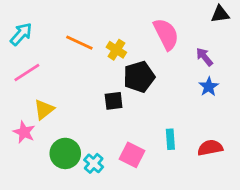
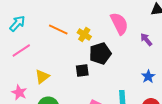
blue star: (209, 87) -> (148, 77), moved
yellow triangle: (44, 109) -> (42, 77), moved

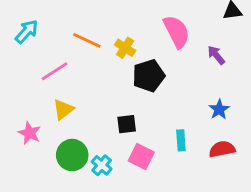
pink line: (21, 51) -> (55, 71), moved
black square: (82, 71) -> (127, 124), moved

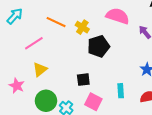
pink semicircle: (177, 32) -> (118, 16), turned -45

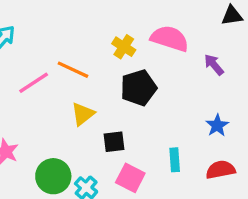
orange line: (56, 22) -> (73, 70), moved
yellow cross: (82, 27) -> (124, 47), moved
yellow triangle: (40, 69) -> (83, 114), moved

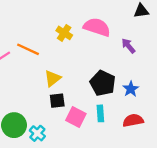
black pentagon: (139, 88) -> (103, 83), moved, turned -30
yellow triangle: (83, 114) -> (53, 78), moved
pink square: (130, 178) -> (76, 117), moved

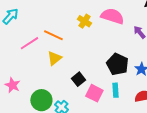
yellow triangle: (53, 78) -> (54, 58), moved
black square: (57, 101) -> (78, 79), turned -32

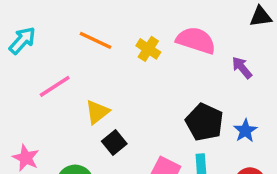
orange line: (53, 35) -> (96, 40), moved
black square: (78, 79) -> (114, 143), moved

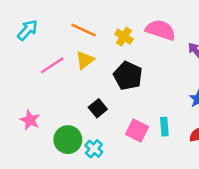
yellow triangle: (97, 112) -> (85, 60), moved
black pentagon: (204, 122) -> (128, 76), moved

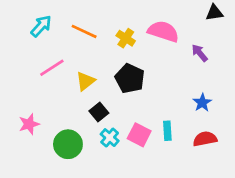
cyan arrow: (27, 30) -> (41, 26), moved
yellow triangle: (85, 60) -> (85, 81), moved
pink star: (30, 120) -> (29, 124), turned 30
cyan cross: (94, 149) -> (110, 138), moved

